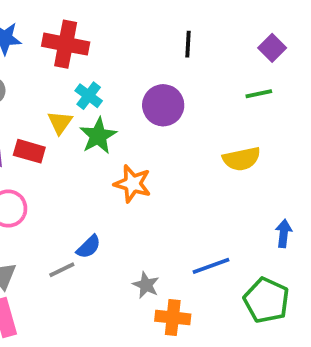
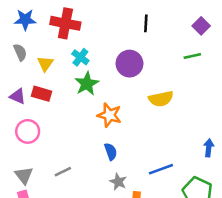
yellow triangle: (60, 122) -> (45, 64), moved
yellow semicircle: (242, 159) -> (161, 99), moved
blue semicircle: (89, 247) -> (111, 152), moved, turned -66

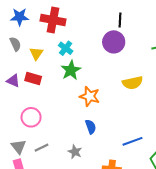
purple circle: (129, 64) -> (114, 42), moved
pink circle: (28, 131) -> (31, 117), moved
gray line: (63, 172) -> (42, 148), moved
gray star: (118, 182) -> (75, 152), moved

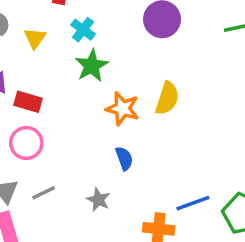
red rectangle: (33, 79) -> (28, 102), moved
yellow semicircle: (133, 83) -> (167, 98), moved, turned -60
blue line: (133, 141) -> (193, 203), moved

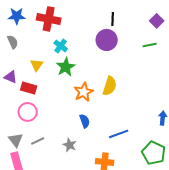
yellow triangle: (35, 38) -> (37, 65), moved
orange star: (122, 109) -> (84, 92), turned 30
blue line: (193, 203) -> (119, 134), moved

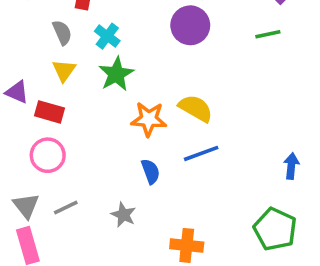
gray semicircle: (13, 42) -> (62, 33), moved
yellow semicircle: (110, 86) -> (196, 108), turned -78
orange star: (84, 92) -> (149, 119), turned 30
blue line: (119, 134) -> (201, 153), moved

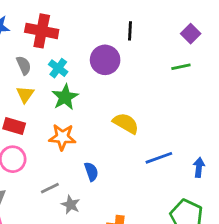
purple circle: (190, 25) -> (105, 60), moved
orange star: (149, 119) -> (62, 137), moved
blue line: (201, 153) -> (159, 158), moved
gray line: (66, 208) -> (50, 188), moved

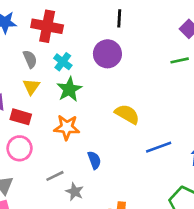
black line: (130, 31) -> (119, 18), moved

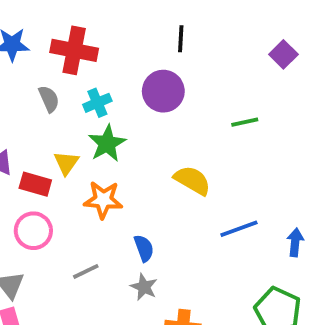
green line: (180, 60) -> (245, 122), moved
cyan cross: (63, 62) -> (97, 103), turned 30
yellow triangle: (31, 87) -> (66, 163), moved
gray star: (75, 192) -> (144, 287), moved

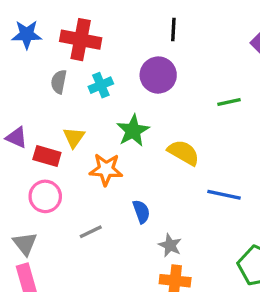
gray semicircle: (49, 99) -> (59, 82), turned -145
green star: (107, 143) -> (133, 131), moved
blue line: (239, 229) -> (224, 195), turned 32
gray star: (144, 287) -> (170, 245), moved

